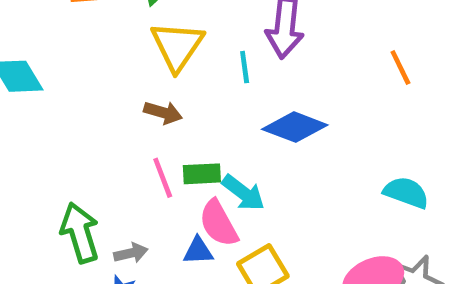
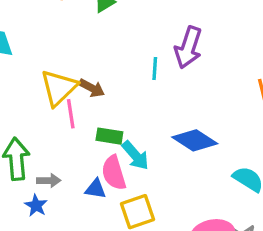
yellow triangle: (177, 46) -> (59, 88), moved
blue diamond: (295, 127) -> (195, 140), moved
pink line: (163, 178) -> (71, 114), moved

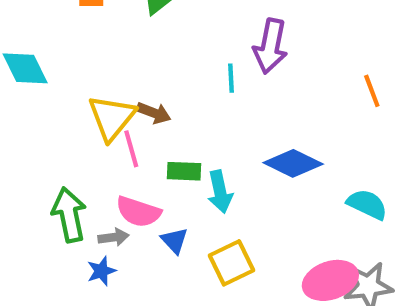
cyan arrow: (135, 155) -> (220, 192), turned 36
pink semicircle: (114, 173) -> (138, 212), moved, turned -48
blue triangle: (96, 189) -> (174, 241), turned 45
blue star: (36, 206) -> (101, 271), turned 30

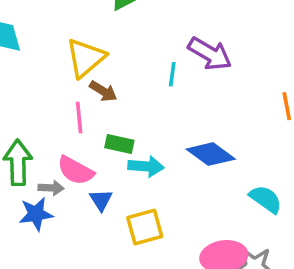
purple arrow: (270, 46) -> (210, 54), turned -81
yellow triangle: (112, 118) -> (86, 58), moved
cyan arrow: (220, 192) -> (146, 166), turned -84
blue star: (101, 271) -> (36, 214), size x1.4

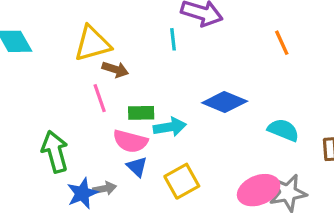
yellow triangle: (86, 58) -> (92, 44), turned 39
pink semicircle: (76, 171) -> (130, 141), moved
gray arrow: (51, 188) -> (105, 188), moved

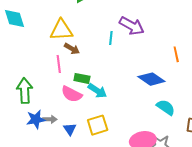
blue diamond: (225, 102) -> (151, 79), moved
cyan arrow: (170, 127) -> (97, 91), turned 30
blue triangle: (137, 167) -> (70, 129), moved

